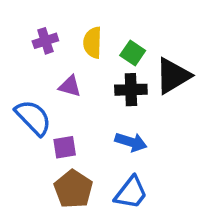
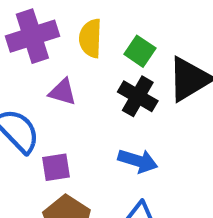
purple cross: (45, 41) -> (32, 36), size x1.6
black cross: (131, 90) -> (138, 96), turned 32

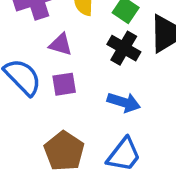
purple square: (56, 167) -> (64, 84), moved

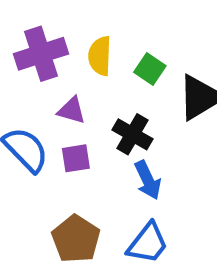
black cross: (124, 48) -> (132, 134), moved
blue arrow: (124, 102) -> (148, 180), turned 48

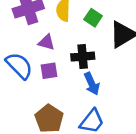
black cross: (132, 134) -> (83, 57), turned -35

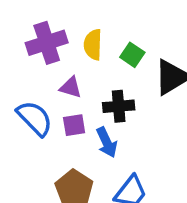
blue arrow: (92, 84) -> (107, 142), moved

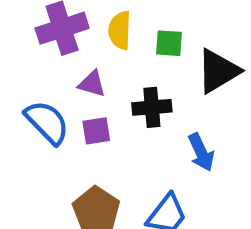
green square: (132, 55) -> (169, 43), turned -30
blue arrow: (107, 142) -> (201, 152), moved

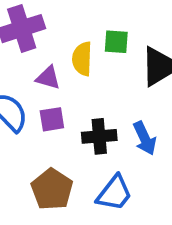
yellow semicircle: (120, 30) -> (82, 59), moved
black cross: (152, 107) -> (99, 136), moved

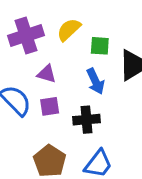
yellow semicircle: (82, 59) -> (69, 30), moved, turned 45
blue arrow: (145, 138) -> (95, 81), moved

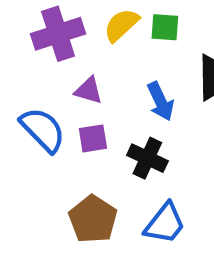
green square: (100, 46) -> (165, 27), moved
black cross: (87, 120) -> (147, 158), turned 30

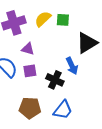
blue arrow: (161, 101) -> (72, 66), moved
brown pentagon: (93, 219) -> (30, 108), turned -30

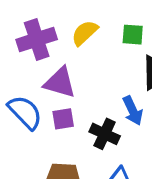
green square: (63, 20) -> (133, 35), moved
purple triangle: (28, 49) -> (60, 83), size x1.5

